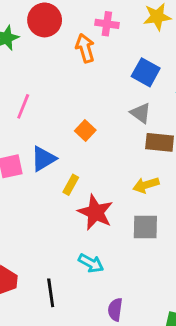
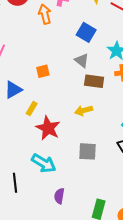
orange square: (85, 131) -> (43, 71), turned 32
gray square: (145, 227) -> (87, 151), moved
cyan arrow: (91, 263) -> (44, 163), size x1.4

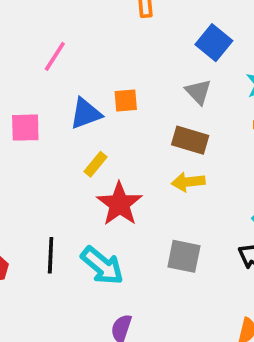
brown rectangle: (94, 81) -> (190, 140), moved
blue triangle: (13, 90) -> (86, 114), moved
black line: (15, 183) -> (51, 255), moved

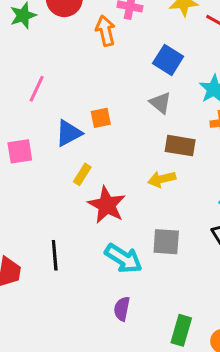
brown rectangle: (190, 140) -> (180, 146), moved
cyan arrow: (102, 266) -> (123, 258), moved

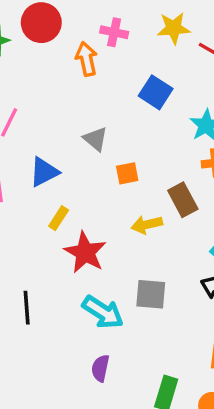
gray triangle: (160, 103) -> (95, 139), moved
orange square: (101, 118) -> (127, 173), moved
brown rectangle: (180, 146) -> (183, 200), moved, turned 52

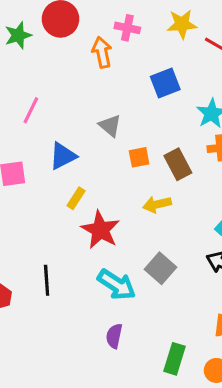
blue square: (156, 92) -> (165, 83), turned 36
brown rectangle: (183, 200) -> (178, 164), moved
gray square: (151, 294) -> (160, 268), turned 36

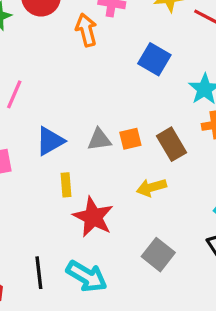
blue square: (165, 83) -> (154, 59), turned -36
gray triangle: (110, 126) -> (99, 140), moved, turned -45
yellow rectangle: (76, 198) -> (66, 185), turned -35
cyan arrow: (117, 285) -> (87, 276), moved

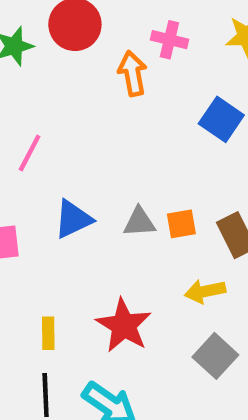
yellow rectangle: (66, 185) -> (48, 333), moved
gray square: (158, 255) -> (215, 356), moved

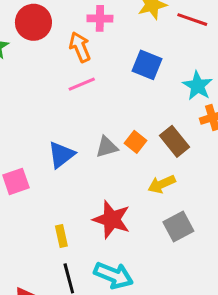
pink line: (30, 153) -> (82, 84), moved, turned 52
orange square: (181, 224) -> (136, 142), turned -30
gray square: (215, 356) -> (178, 226), turned 32

